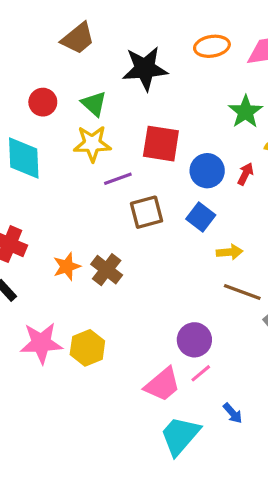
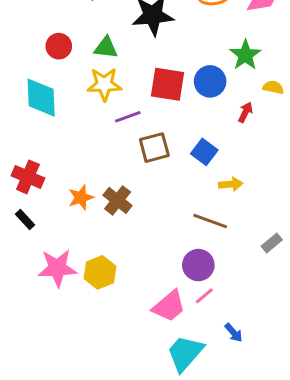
green triangle: (94, 104) -> (106, 48), turned -35
blue circle: (207, 171) -> (210, 81), moved
brown line: (242, 292) -> (210, 221), moved

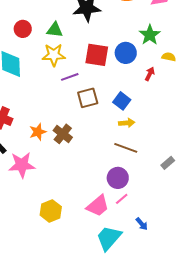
yellow arrow: (231, 184) -> (127, 123), moved
pink star: (57, 268) -> (22, 165), moved
yellow hexagon: (100, 272) -> (51, 211), moved

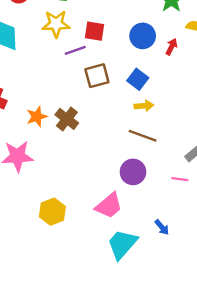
blue circle: (126, 53) -> (143, 36), moved
red square: (97, 55) -> (94, 31), moved, size x0.7
pink line: (122, 199) -> (180, 179), moved, turned 48

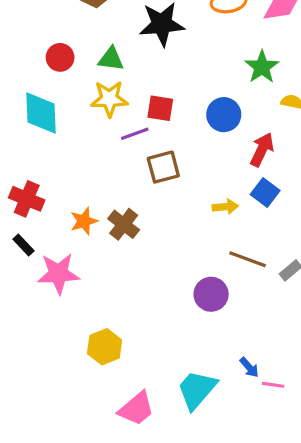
red arrow: (172, 47) -> (262, 150), moved, size x1.5
blue square: (138, 79) -> (265, 193), moved
brown line: (143, 136) -> (248, 259), moved
pink line: (180, 179) -> (273, 385), moved
pink trapezoid: (109, 206) -> (136, 409), moved

